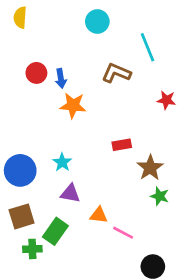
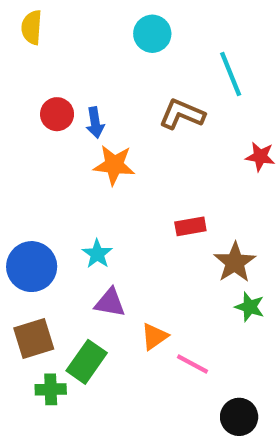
orange triangle: (99, 215) -> (154, 336), turned -42

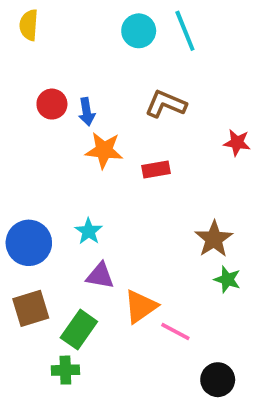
cyan line: (231, 74) -> (185, 31), moved
red rectangle: (190, 226) -> (156, 170), moved
orange triangle: (154, 336) -> (141, 306), size x1.4
green cross: (51, 389) -> (65, 370), moved

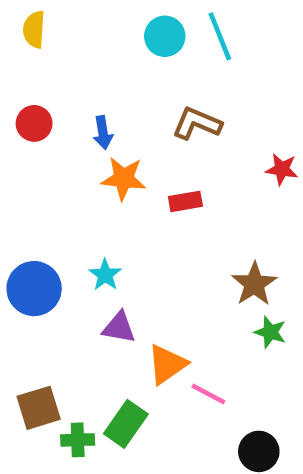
red circle: (52, 104) -> (34, 123), moved
brown square: (31, 308) -> (39, 408), moved
green rectangle: (79, 330) -> (126, 424), moved

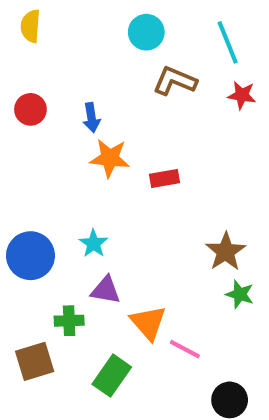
cyan line: (220, 36) -> (228, 42), moved
brown L-shape: (197, 123) -> (175, 81), moved
red star: (282, 169) -> (242, 95), moved
orange triangle: (167, 364) -> (148, 323), turned -36
green cross: (78, 440) -> (69, 321), moved

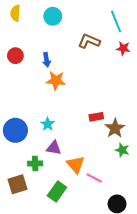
cyan circle: (146, 32) -> (53, 16), moved
red rectangle: (165, 178) -> (96, 117), moved

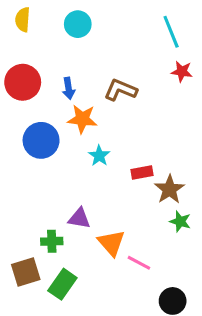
brown L-shape: (89, 41) -> (121, 90), moved
red circle: (15, 56) -> (23, 82), size x1.5
cyan star: (48, 124) -> (99, 156), moved
blue circle: (15, 130) -> (41, 140), moved
green rectangle: (57, 191) -> (62, 284), moved

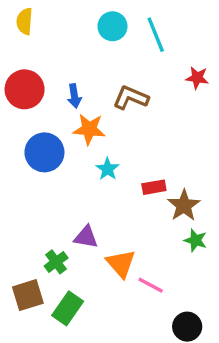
cyan circle: (78, 24) -> (112, 26), moved
cyan line: (171, 32) -> (156, 35), moved
green cross: (52, 241) -> (56, 262), turned -35

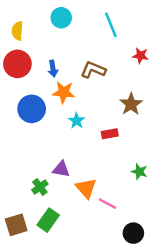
yellow semicircle: (25, 21) -> (17, 31), moved
cyan circle: (112, 26) -> (61, 18), moved
brown star: (184, 205) -> (131, 104), moved
brown square: (28, 295) -> (16, 225), moved

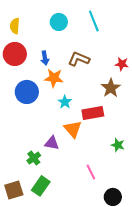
cyan circle: (61, 18) -> (59, 22), moved
red star: (140, 56) -> (122, 64), moved
red rectangle: (110, 134) -> (93, 113), size x1.5
orange triangle: (86, 188) -> (73, 129), moved
pink line: (107, 204) -> (91, 172), turned 35

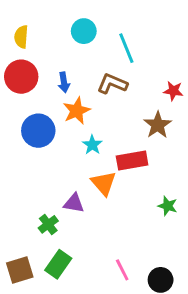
cyan line: (94, 21) -> (126, 48), moved
orange star: (54, 78) -> (77, 111), turned -30
pink line: (91, 172) -> (122, 270), moved

